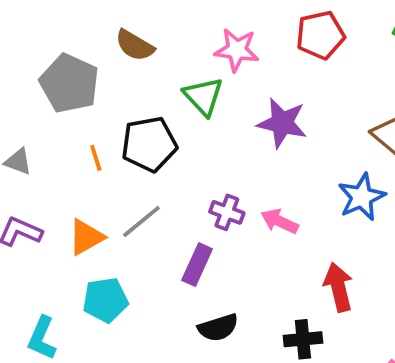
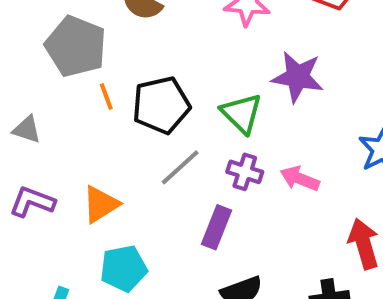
green triangle: (203, 96) -> (242, 113), moved
orange line: (96, 158) -> (106, 97), moved
gray line: (141, 221) -> (180, 167), moved

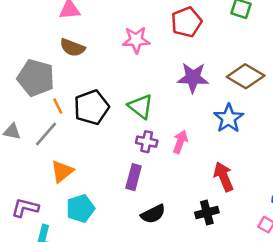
purple star: (298, 77) -> (193, 78), moved
gray line: (180, 167) -> (46, 134), moved
pink arrow: (300, 179) -> (180, 142), turned 95
purple L-shape: (32, 202) -> (25, 208), moved

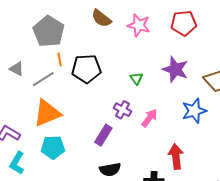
brown semicircle: (72, 48) -> (101, 18), moved
green triangle: (141, 106) -> (136, 79), moved, size x0.6
orange triangle: (62, 171) -> (47, 113), size x1.4

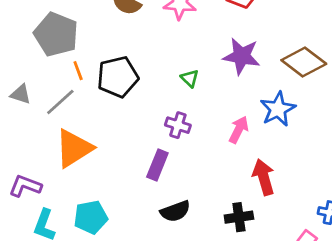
pink arrow: (150, 118) -> (239, 130), moved
cyan pentagon: (53, 147) -> (91, 217), moved

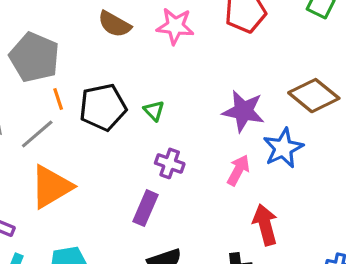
purple star: (242, 56) -> (243, 111), moved
green triangle: (190, 78) -> (154, 111), moved

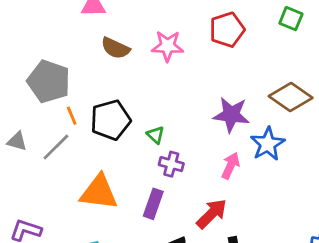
green triangle: (154, 111) -> (156, 135), moved
orange triangle: (51, 187) -> (99, 192), moved, turned 42
red arrow: (265, 225) -> (212, 214), moved, turned 64

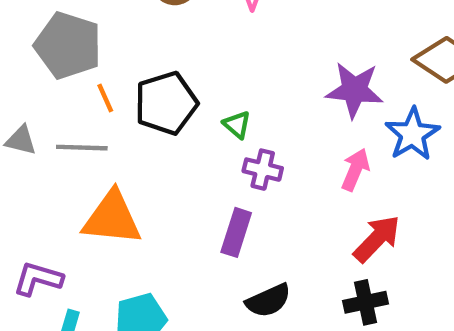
gray line: (56, 147) -> (82, 148), turned 48
orange triangle: (99, 192) -> (112, 218), moved
red arrow: (212, 214) -> (377, 239), moved

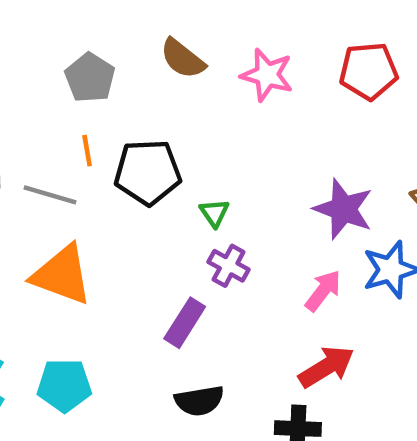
gray pentagon: (68, 45) -> (90, 78), moved, size x0.7

